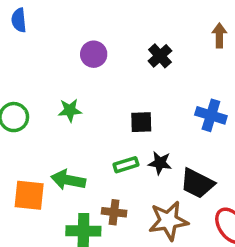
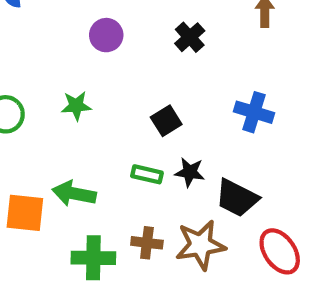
black square: (141, 122) -> (166, 121), turned -30
green rectangle: (126, 165) -> (147, 174), turned 30
brown cross: (114, 212) -> (147, 243), moved

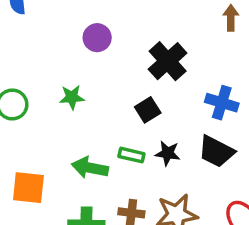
black cross: (190, 37) -> (168, 61), moved, size x1.5
green arrow: (74, 194) -> (90, 168), moved
black trapezoid: (237, 198) -> (216, 151), moved

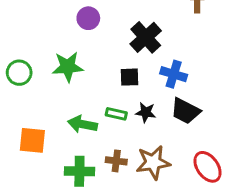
green star: (72, 97) -> (68, 67), size x1.5
blue cross: (222, 103) -> (174, 74), moved
black square: (148, 110) -> (129, 77), turned 30

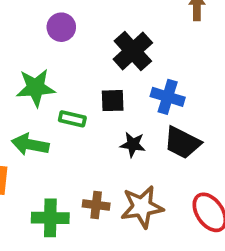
green rectangle: (116, 114) -> (72, 119), moved
green arrow: (82, 124) -> (30, 145), moved

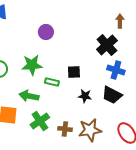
black cross: (133, 51) -> (107, 45), moved
blue cross: (168, 97) -> (116, 70), moved
green cross: (50, 218) -> (40, 121), moved, turned -36

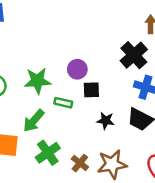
purple circle: (46, 32) -> (77, 69), moved
green arrow: (29, 96) -> (34, 121), turned -60
brown cross: (65, 129) -> (80, 163), turned 32

